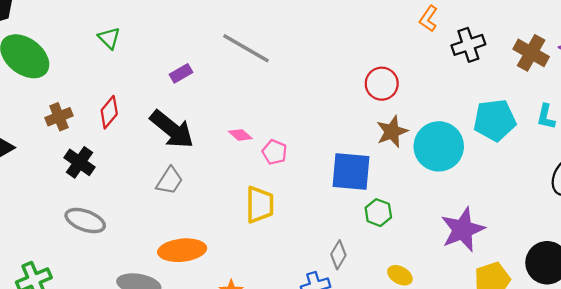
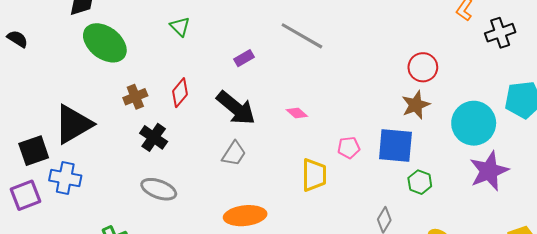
brown star: (392, 132) -> (416, 105), moved
pink pentagon: (275, 152) -> (349, 148), moved, turned -30
purple star: (463, 230) -> (489, 171), moved

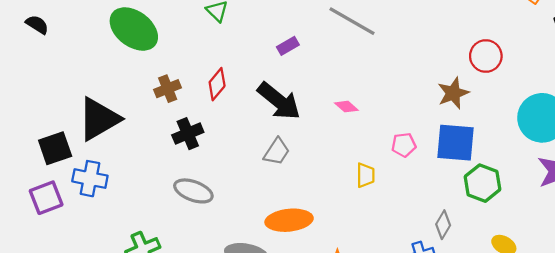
brown star: (416, 105) -> (453, 93), moved
black cross: (154, 137) -> (188, 134), turned 32
yellow trapezoid: (314, 175) -> (365, 175), size x0.7
green hexagon: (420, 182) -> (482, 183), size x1.4

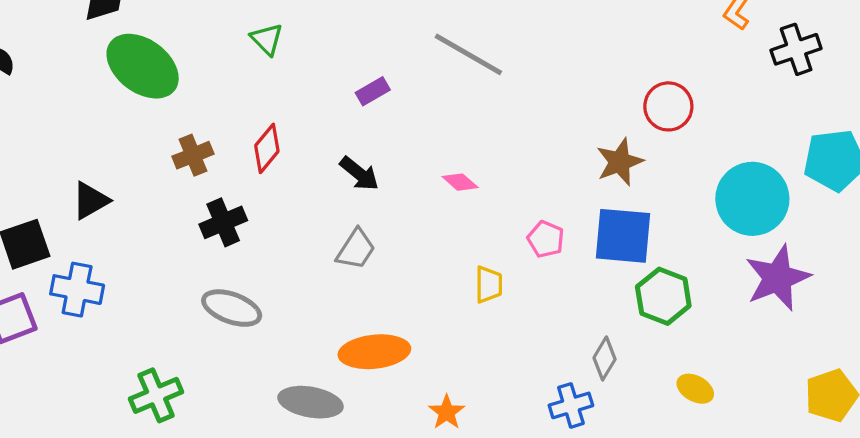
black arrow: (279, 101) -> (359, 174), size x0.6
black triangle: (99, 119) -> (90, 201), size x0.6
pink pentagon: (404, 145) -> (546, 239), turned 30

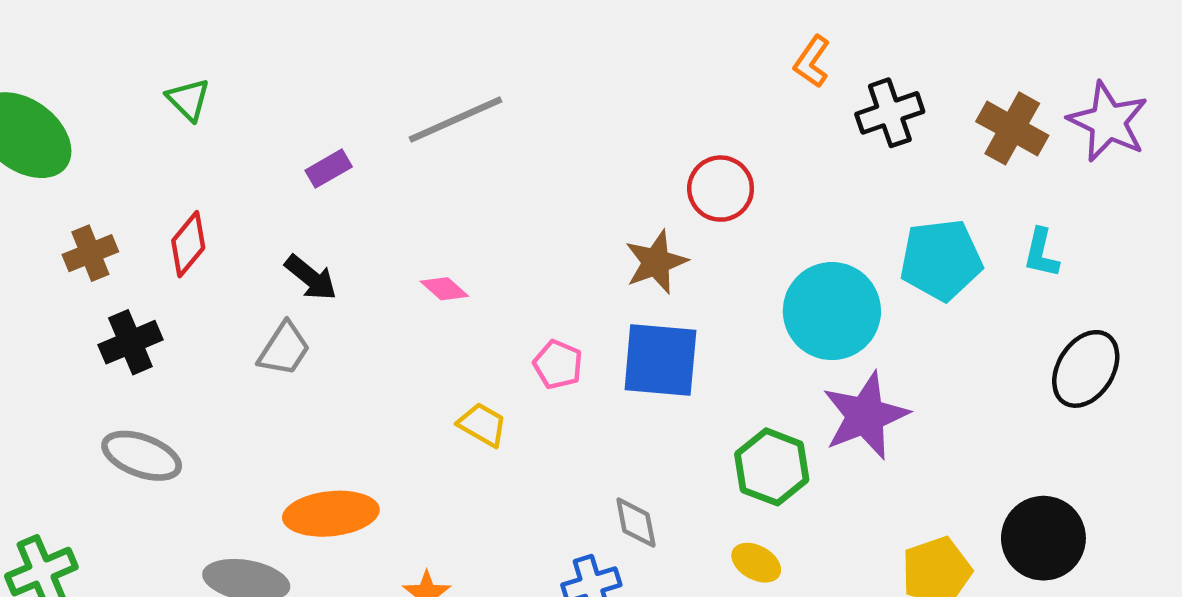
gray line: (468, 54) -> (456, 120), turned -54
gray trapezoid: (356, 249) -> (284, 349), moved
yellow trapezoid: (489, 285) -> (482, 425), turned -60
green hexagon: (663, 296) -> (772, 467), moved
gray diamond: (605, 358) -> (636, 523), turned -42

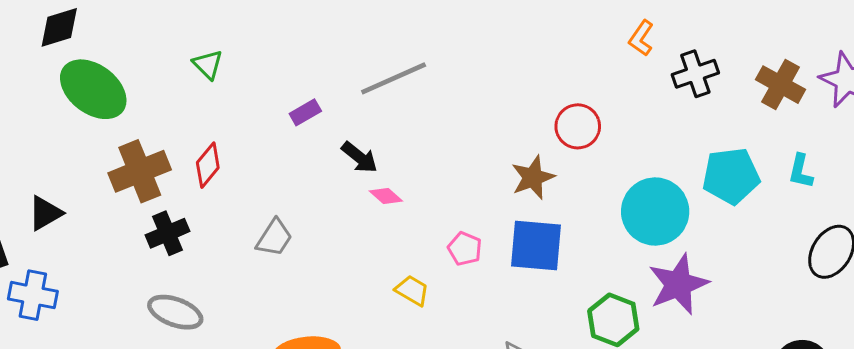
brown cross: (90, 253) -> (140, 171), size x1.6
black arrow: (311, 278) -> (359, 157), moved

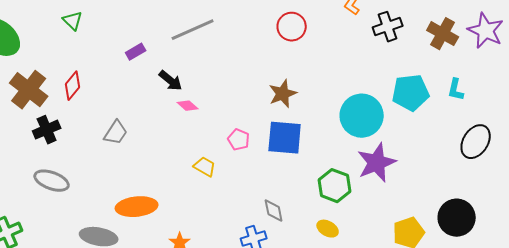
red circle: (578, 126) -> (292, 27), moved
brown cross: (140, 171) -> (29, 90), turned -30

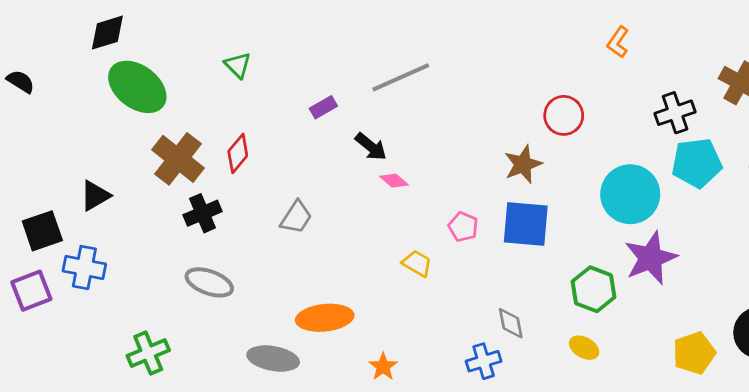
red circle: (292, 27) -> (564, 115), moved
black cross: (388, 27) -> (675, 113), moved

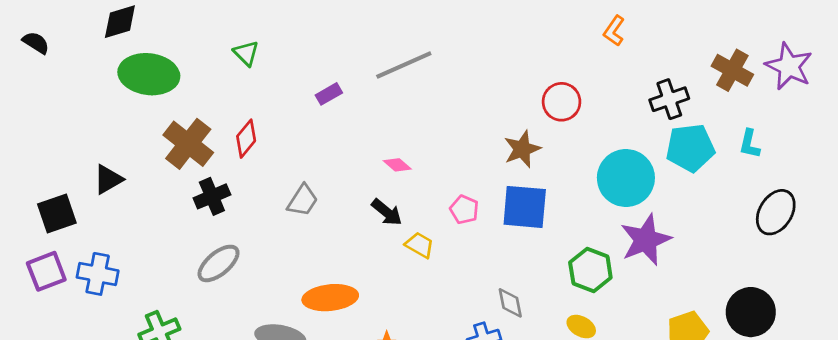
black semicircle: (21, 81) -> (36, 43), moved
green ellipse: (137, 87) -> (149, 74), turned -30
black arrow: (371, 147) -> (387, 212), moved
blue cross: (84, 268) -> (98, 274), moved
gray ellipse: (209, 282) -> (219, 263), turned -60

